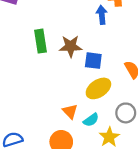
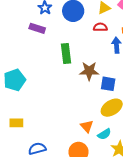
green rectangle: (41, 41) -> (66, 53), moved

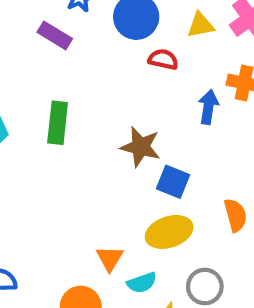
red semicircle: (100, 27) -> (163, 59), moved
green rectangle: (66, 53) -> (58, 123), moved

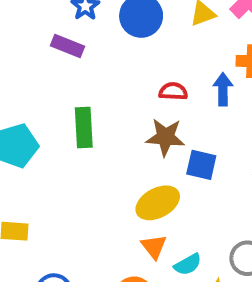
red semicircle: (163, 59) -> (173, 91), moved
yellow ellipse: (169, 232) -> (158, 203), moved

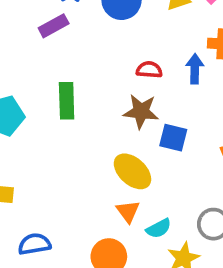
purple rectangle: (68, 46) -> (54, 26), turned -52
yellow ellipse: (158, 203) -> (132, 171), turned 69

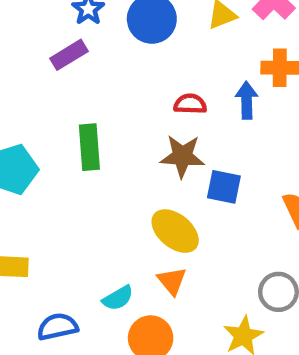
cyan semicircle: (159, 228) -> (118, 298), moved

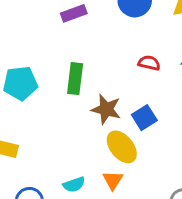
brown star: (182, 156) -> (106, 109), moved
blue square: (224, 187) -> (144, 118), moved, turned 35

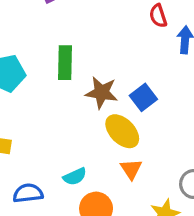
red semicircle: (149, 63) -> (158, 16), moved, turned -115
orange triangle: (113, 180) -> (131, 169), moved

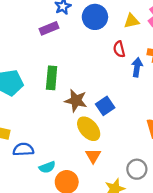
cyan semicircle: (75, 177) -> (47, 167), moved
blue semicircle: (28, 193) -> (23, 149), moved

